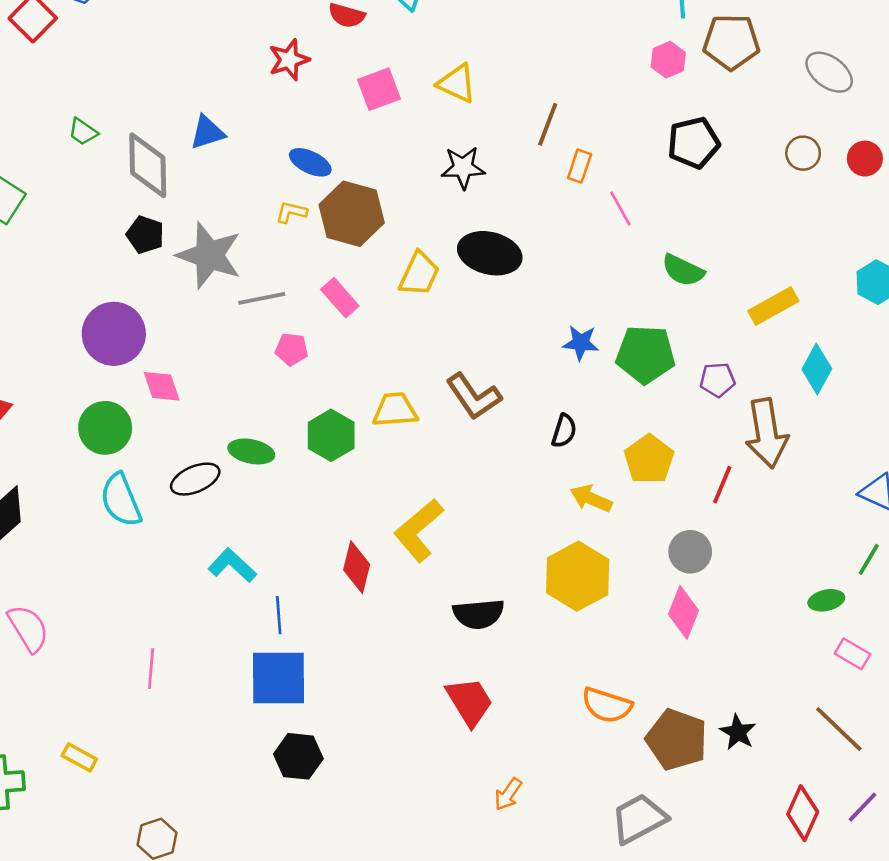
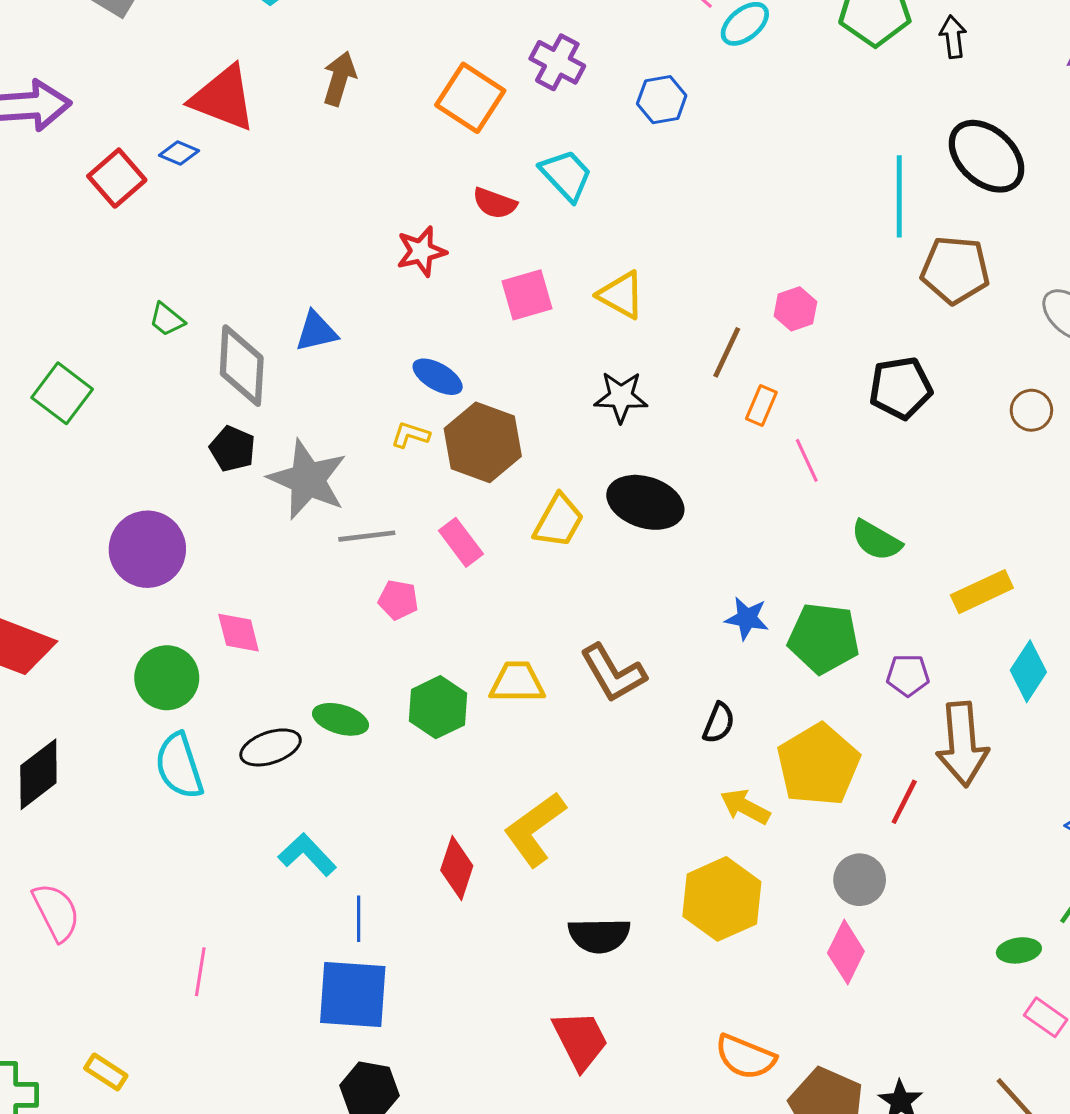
pink hexagon: (668, 60) -> (795, 309), moved
purple circle: (114, 334) -> (147, 549), moved
yellow pentagon: (649, 459) -> (818, 765), size x1.4

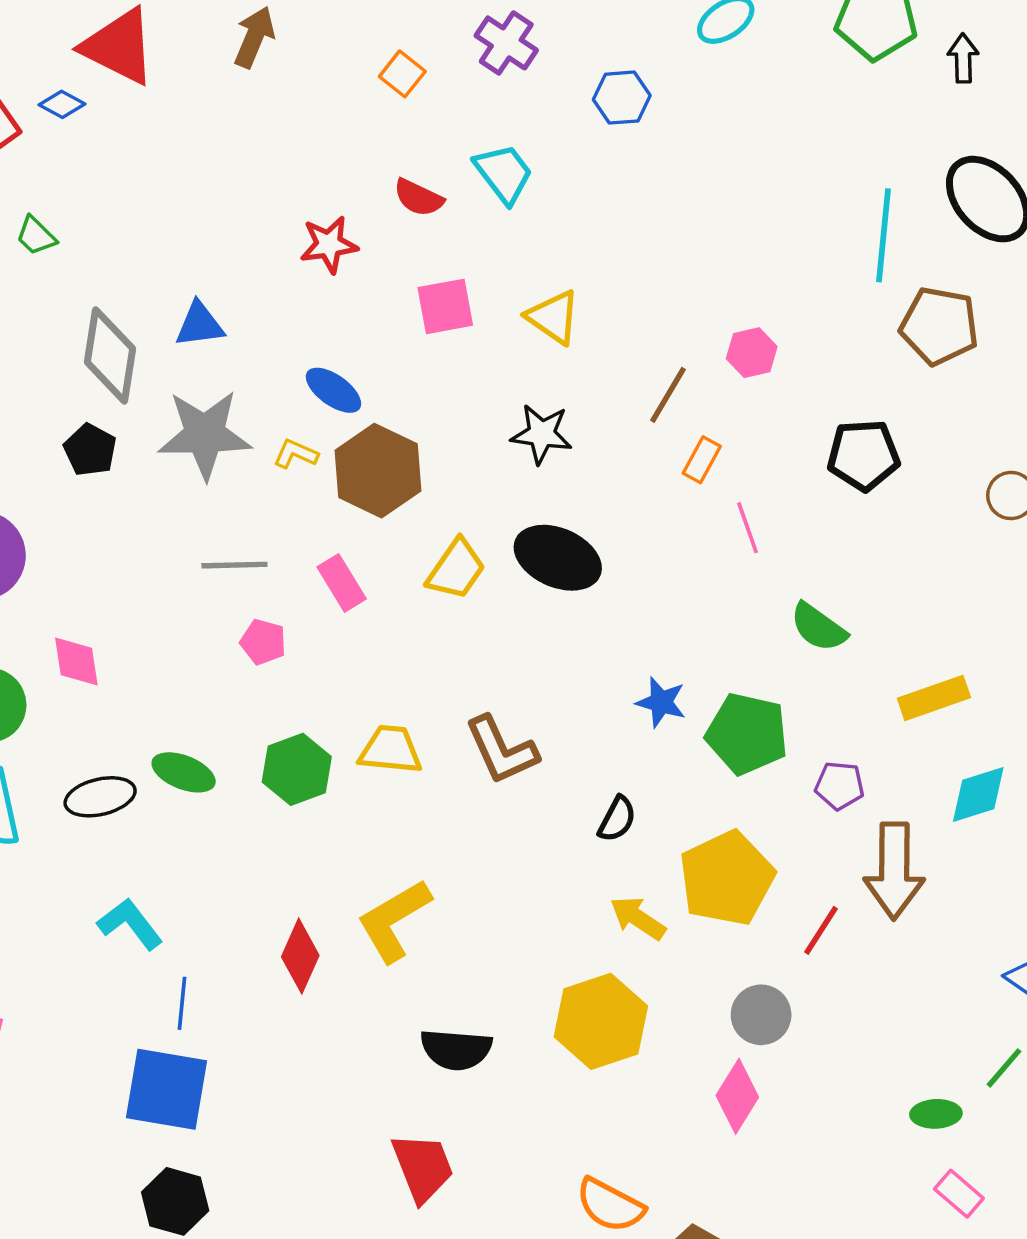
orange square: (470, 98) -> (402, 74), size x0.6
green trapezoid: (167, 319) -> (36, 236), moved
gray star: (308, 479) -> (205, 434), moved, turned -30
cyan diamond: (1028, 671) -> (978, 794), turned 34

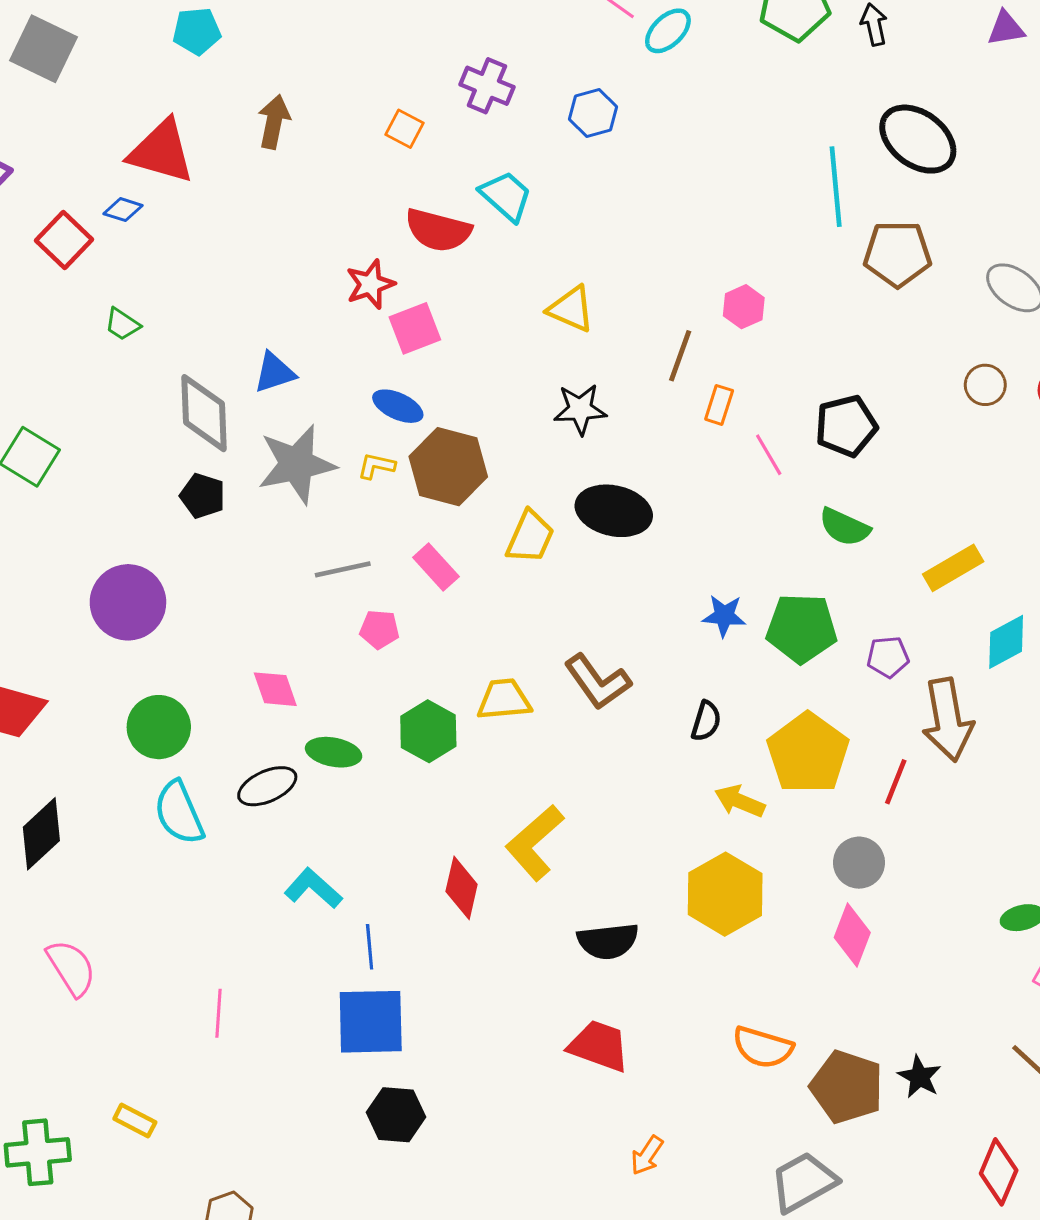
red semicircle: (418, 198) -> (438, 230), size x1.5
pink square: (445, 306) -> (415, 328), moved
black pentagon: (863, 455) -> (846, 426), moved
pink diamond: (76, 661) -> (275, 689), moved
red trapezoid: (423, 1167) -> (599, 1046), turned -38

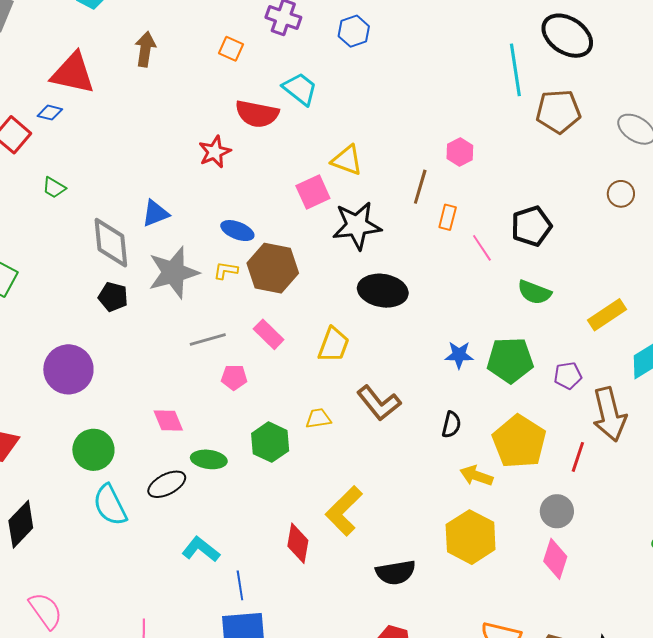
pink square: (415, 328) -> (313, 192), moved
black star: (580, 409) -> (357, 225), size x1.4
yellow trapezoid: (530, 537) -> (334, 345), moved
yellow trapezoid: (504, 700) -> (318, 418), size x0.7

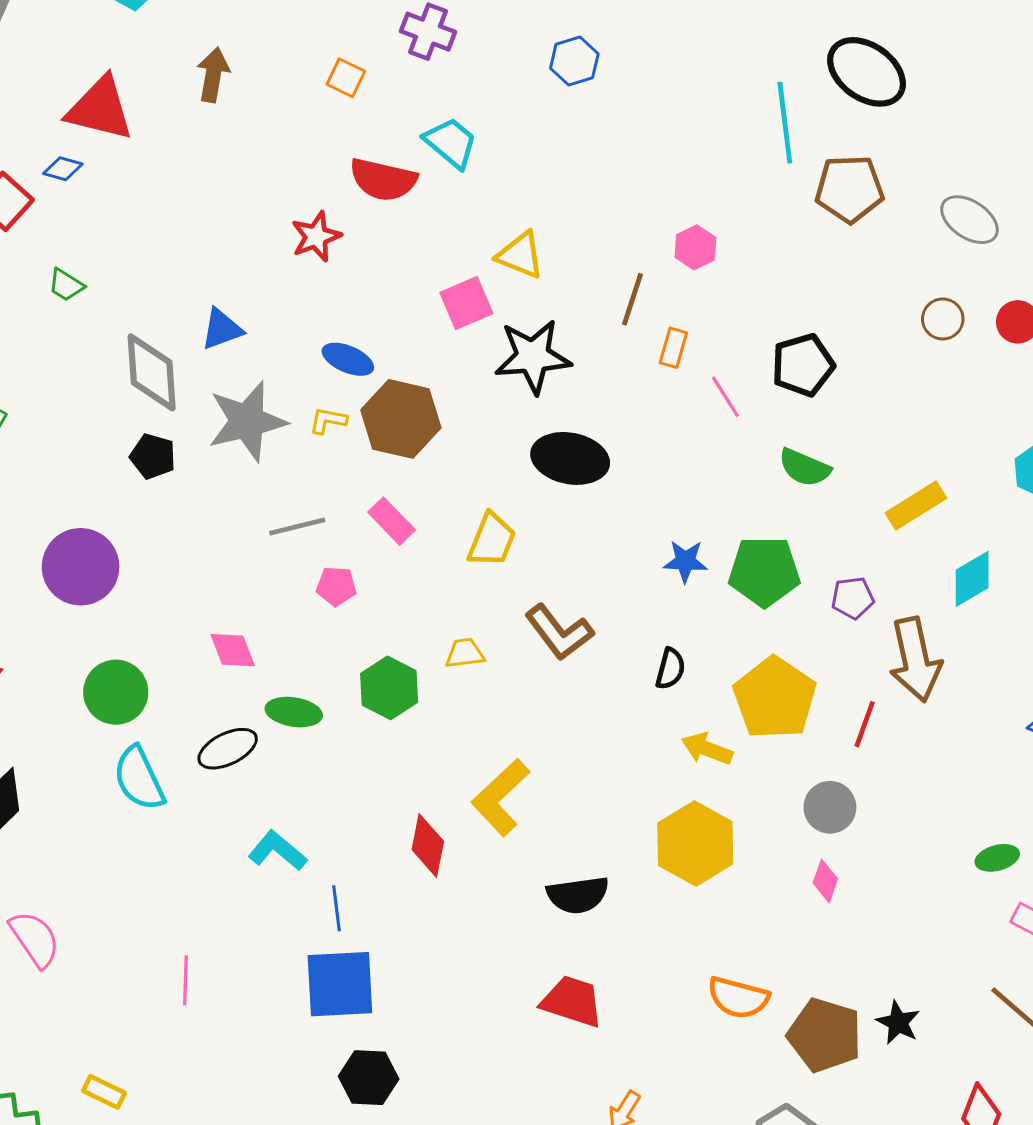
blue hexagon: (354, 31) -> (574, 61), moved
pink diamond: (555, 559) -> (825, 881), size x0.7

